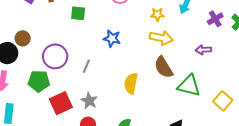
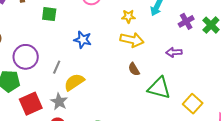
brown semicircle: (164, 67) -> (134, 69), size x0.6
yellow semicircle: (131, 83) -> (74, 82), moved, turned 45

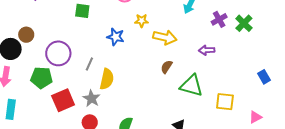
yellow star: (128, 16) -> (142, 21), moved
brown semicircle: (134, 69) -> (167, 67), turned 64
yellow semicircle: (74, 82) -> (107, 79), turned 135
yellow square: (193, 104) -> (225, 102), turned -36

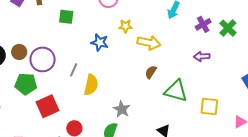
brown circle: (26, 35) -> (19, 52), moved
purple arrow: (207, 50) -> (202, 56), moved
gray star: (91, 98) -> (122, 109), moved

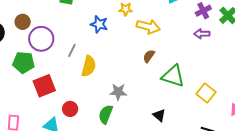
brown circle: (19, 52) -> (23, 22), moved
purple arrow: (202, 56) -> (202, 34), moved
yellow square: (209, 107) -> (206, 93), turned 30
gray star: (122, 109) -> (118, 92), turned -30

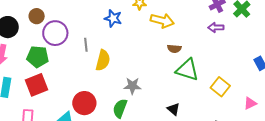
gray line: (72, 51) -> (86, 45), turned -32
brown semicircle: (149, 56) -> (174, 49), moved, turned -120
red square: (44, 86) -> (37, 85), moved
red circle: (70, 109) -> (84, 103), size x1.5

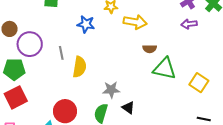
black triangle: (173, 109) -> (128, 108), moved

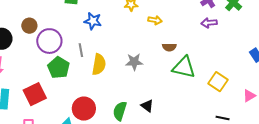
yellow arrow: (135, 22) -> (155, 20), size x0.6
blue star: (86, 24) -> (93, 21), moved
green pentagon: (14, 69) -> (59, 68), moved, turned 30
gray star: (111, 90) -> (134, 62), moved

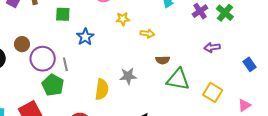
blue star: (93, 21) -> (85, 37), turned 30
purple arrow: (209, 23) -> (212, 47), moved
gray line: (81, 50) -> (65, 64), moved
yellow semicircle: (99, 64) -> (102, 89), moved

